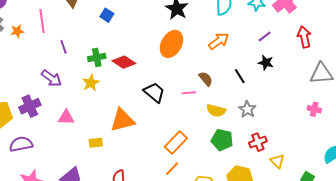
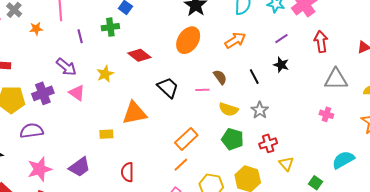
orange star: (17, 31) -> (36, 29), moved
green cross: (97, 57) -> (110, 27), moved
pink triangle: (66, 117) -> (77, 93), moved, turned 30

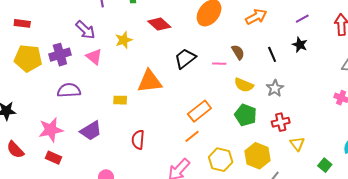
black trapezoid: (168, 88) -> (185, 58), turned -85
purple semicircle: (32, 131) -> (69, 90), moved

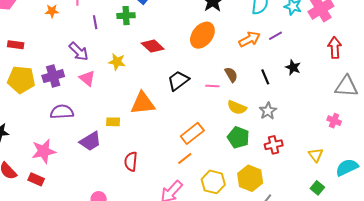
purple line: (302, 19) -> (275, 36), moved
yellow star: (124, 40) -> (117, 62), turned 30
purple trapezoid: (91, 131) -> (90, 141), moved
yellow triangle: (297, 144) -> (316, 155), moved
red rectangle: (54, 158) -> (36, 179), moved

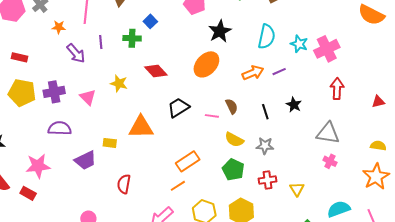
purple arrow: (79, 52) -> (76, 53), moved
gray triangle: (346, 86) -> (328, 133), moved
gray star: (268, 111) -> (265, 146), turned 30
yellow triangle: (316, 155) -> (297, 189), moved

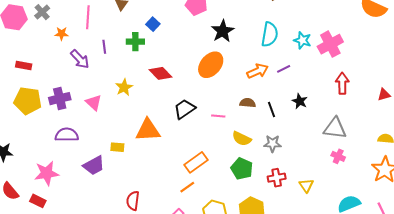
yellow star: (119, 83) -> (124, 87), turned 30
brown semicircle: (232, 106) -> (248, 103), moved, turned -56
red semicircle: (124, 184) -> (133, 201), moved

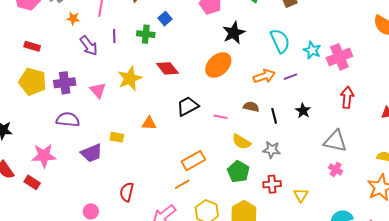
cyan semicircle: (270, 34) -> (280, 41), turned -40
yellow star: (124, 87) -> (130, 78), size x1.4
orange triangle: (148, 130) -> (149, 123), size x0.6

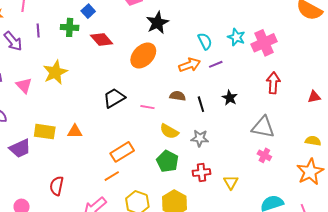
cyan semicircle: (280, 41) -> (205, 41), moved, size x0.7
red diamond: (167, 68) -> (102, 40), moved
orange triangle: (149, 123) -> (75, 131), moved
yellow rectangle: (117, 137) -> (45, 132), size x1.5

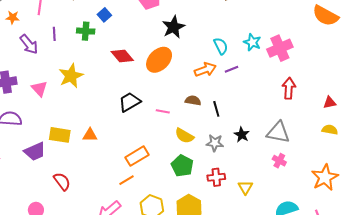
red diamond: (102, 40) -> (122, 56), moved
black star: (230, 98) -> (242, 135), moved
yellow semicircle: (313, 141) -> (330, 130), moved
red semicircle: (57, 186) -> (62, 181), moved, turned 132

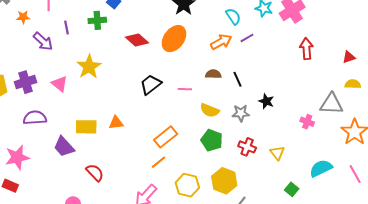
gray triangle: (278, 132) -> (332, 104), moved
purple trapezoid: (35, 151) -> (64, 147), turned 80
red cross: (216, 177) -> (247, 147), turned 36

